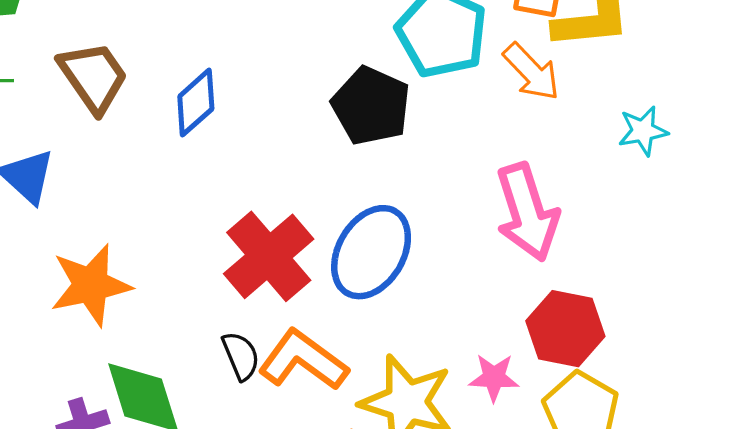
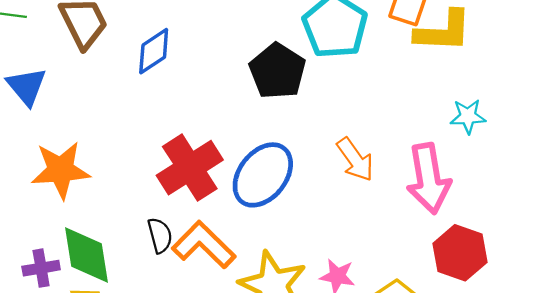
orange arrow: (531, 72) -> (355, 159), moved
pink arrow: (527, 212) -> (429, 179), moved
red hexagon: (565, 329) -> (460, 253), moved

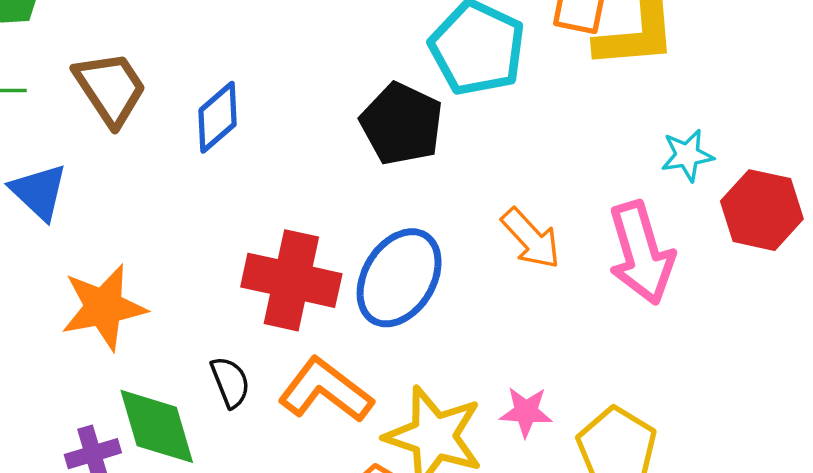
red cross: (190, 168) -> (291, 280), turned -38
black semicircle: (160, 235) -> (230, 382), moved
red hexagon: (460, 253) -> (762, 210), moved

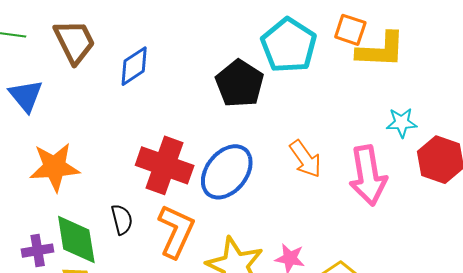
orange L-shape: (326, 390) -> (176, 231), turned 70

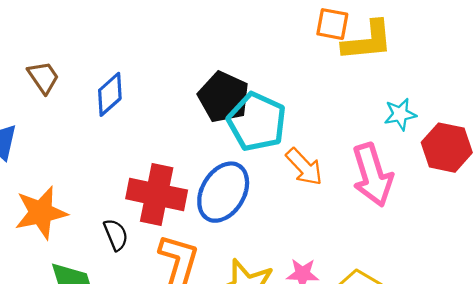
brown trapezoid: (74, 42) -> (43, 77), size x0.7
cyan pentagon: (289, 45) -> (257, 122), moved
black semicircle: (122, 219) -> (116, 235), moved

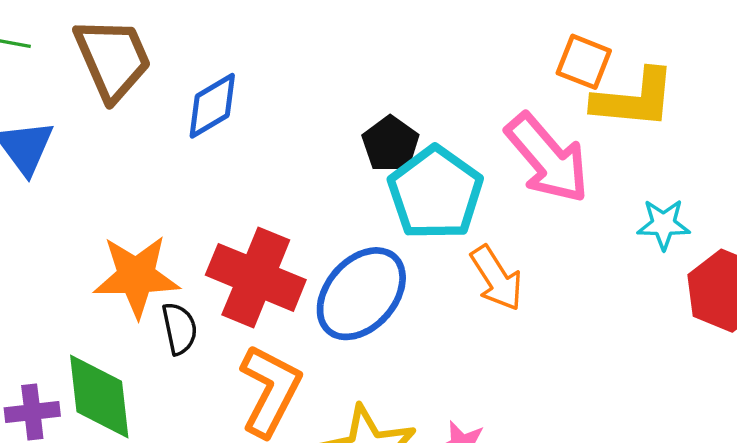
brown trapezoid: (43, 77) -> (113, 59), size x1.6
black pentagon: (224, 97) -> (391, 144), size x0.7
pink arrow: (372, 175) -> (547, 158), moved, turned -34
orange star: (41, 213) -> (136, 276), moved

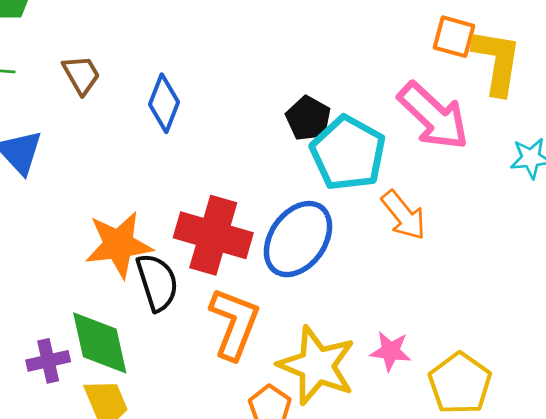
brown trapezoid: (113, 59) -> (81, 75), size x0.6
yellow L-shape: (634, 99) -> (497, 62), turned -80
blue diamond: (212, 106) -> (164, 103), turned -32
black semicircle: (179, 329) -> (157, 282), size x1.4

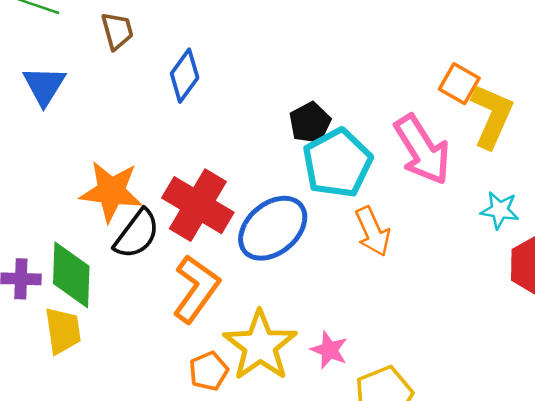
black semicircle: (157, 282) -> (137, 234), turned 40

